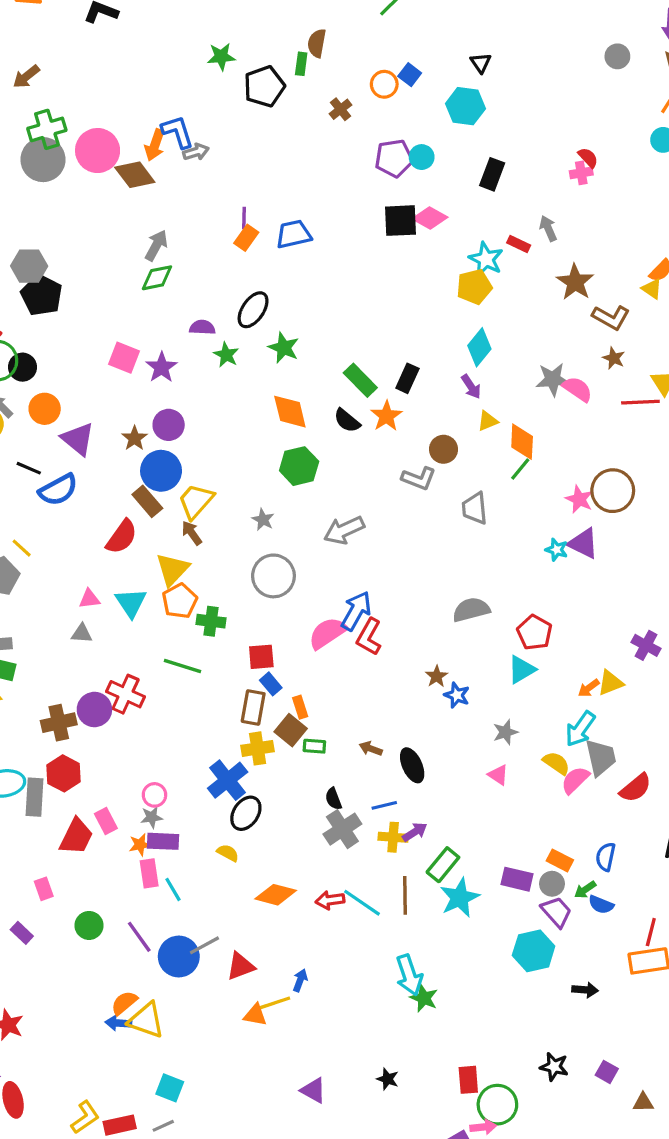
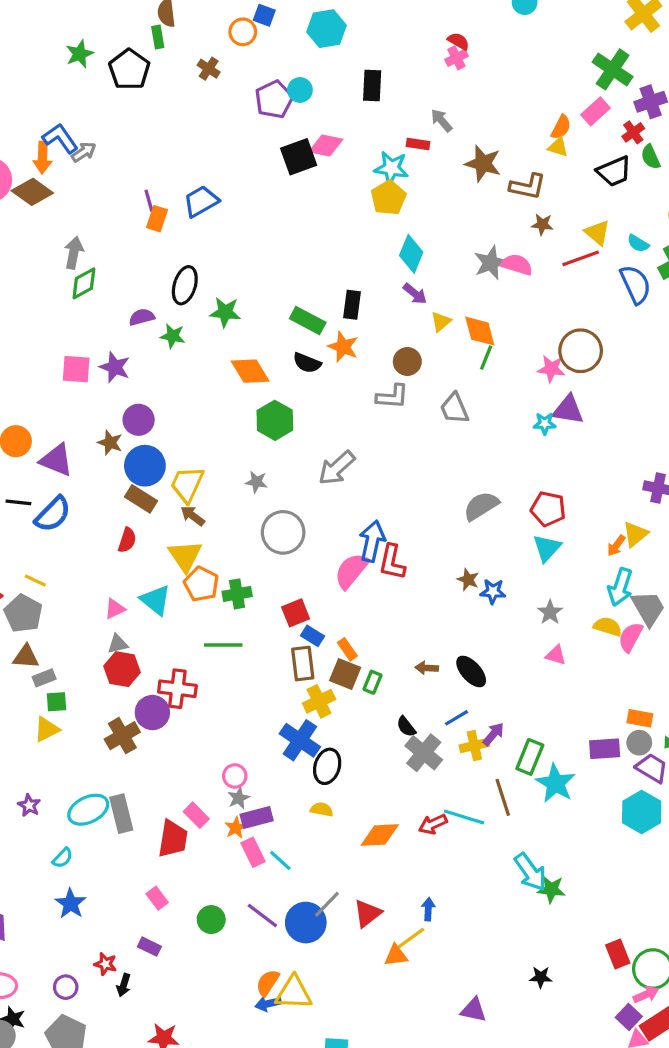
red semicircle: (122, 537) -> (127, 540), size x0.7
green rectangle: (314, 746) -> (372, 682), turned -55
red hexagon: (63, 773) -> (122, 669), moved

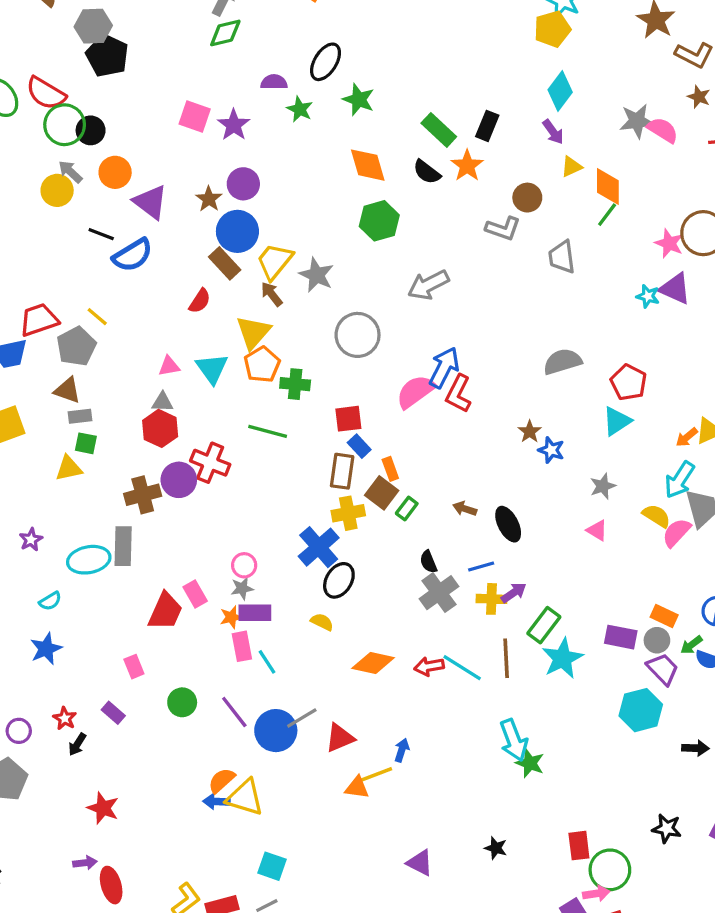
gray star: (256, 482) -> (316, 275), moved, size x1.5
gray rectangle: (121, 814) -> (123, 546), moved

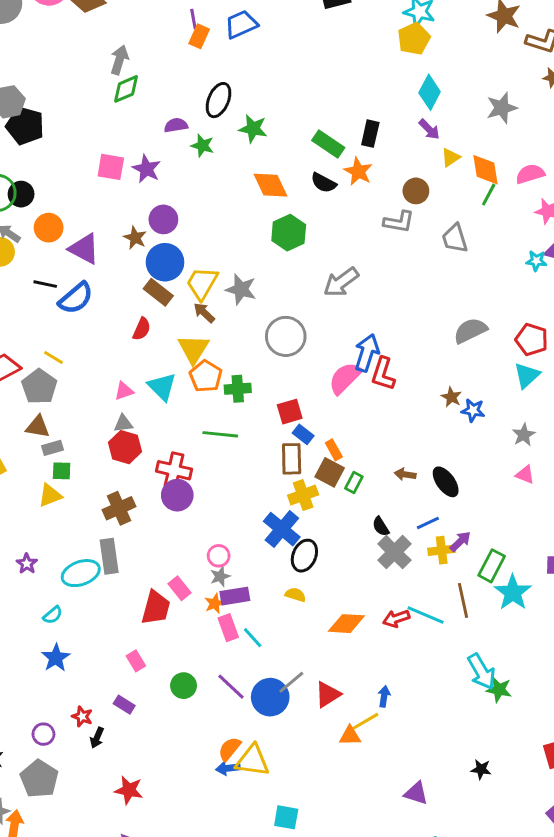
pink semicircle: (663, 130) -> (530, 174), moved, turned -40
purple circle: (179, 480) -> (177, 495), moved

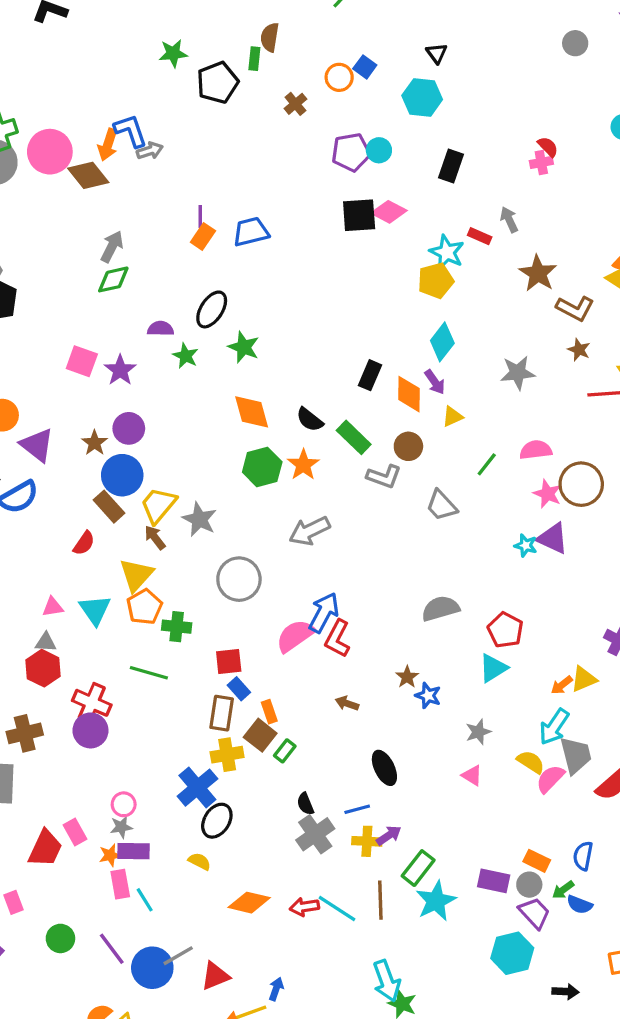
green rectangle: (328, 144) -> (354, 437), moved
orange diamond: (485, 170) -> (409, 394), moved
orange star: (358, 171) -> (303, 465), moved
gray trapezoid: (455, 238) -> (441, 505), turned -36
brown arrow: (405, 474) -> (347, 703), moved

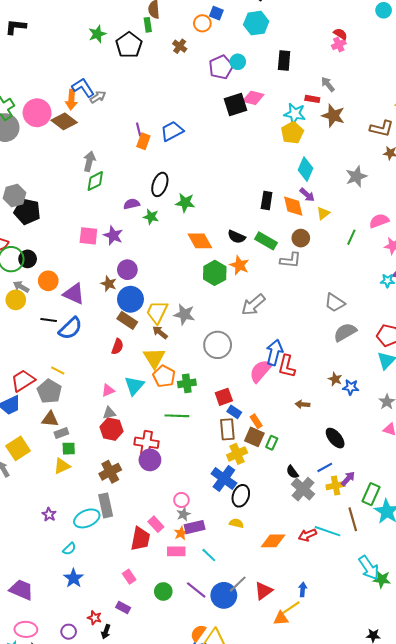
brown star: (538, 273) -> (333, 116), moved
gray trapezoid: (441, 505) -> (335, 303), moved
cyan triangle: (95, 610) -> (134, 386), turned 30
pink rectangle: (120, 884) -> (176, 551), moved, turned -66

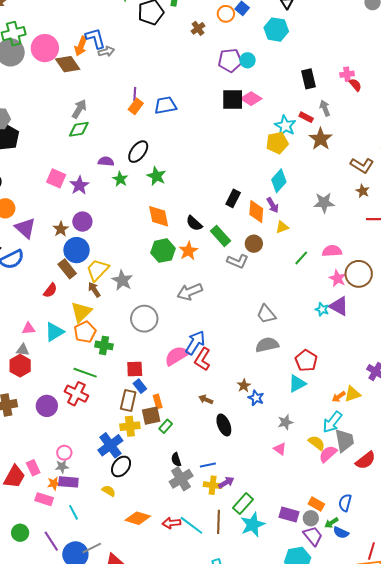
red semicircle: (340, 34) -> (355, 85), moved
black rectangle: (284, 60) -> (308, 79), moved, turned -36
brown square: (254, 437) -> (151, 416), turned 36
black ellipse: (335, 438) -> (224, 425), moved
red cross: (147, 443) -> (76, 394), moved

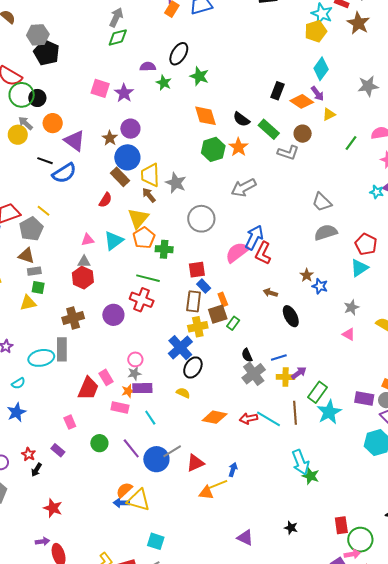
orange diamond: (256, 212) -> (302, 101), turned -55
yellow trapezoid: (98, 270) -> (150, 175), turned -40

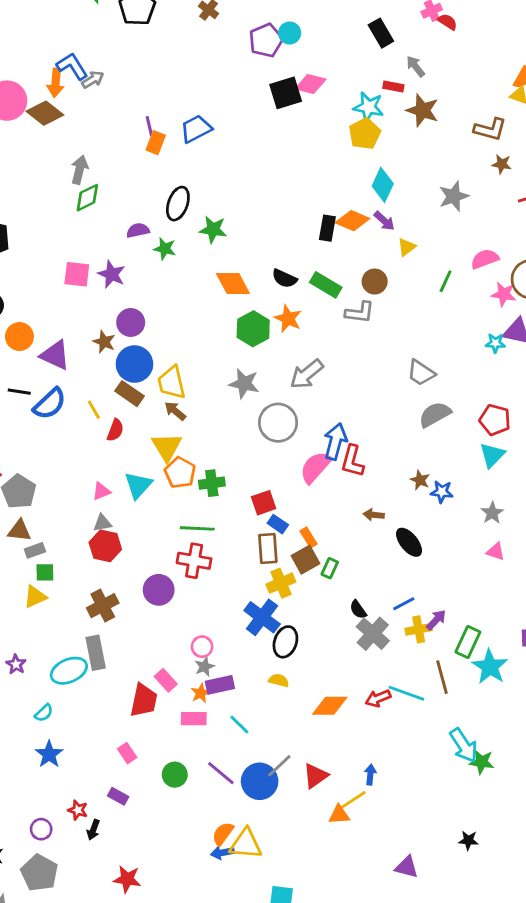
orange diamond: (302, 101) -> (352, 221), moved
gray star: (176, 183) -> (244, 383), moved
yellow line: (44, 211) -> (94, 410), moved, turned 32
gray circle: (201, 219) -> (278, 423), moved

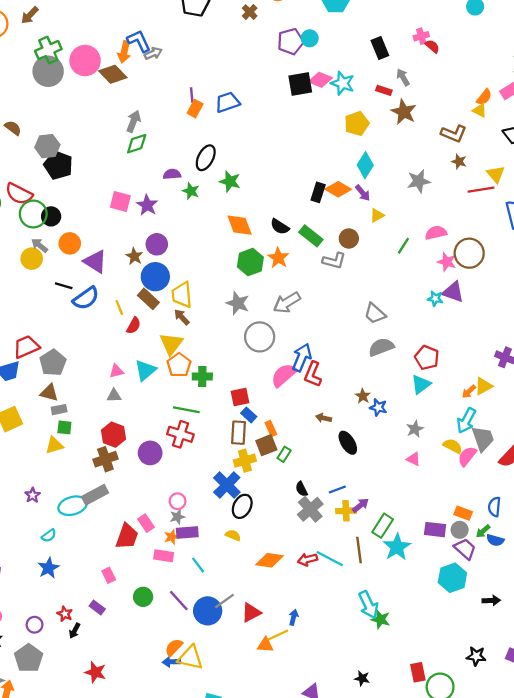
cyan star: (369, 107) -> (343, 83), moved
red hexagon: (105, 546) -> (114, 435), moved
gray rectangle: (96, 653) -> (95, 495), turned 65

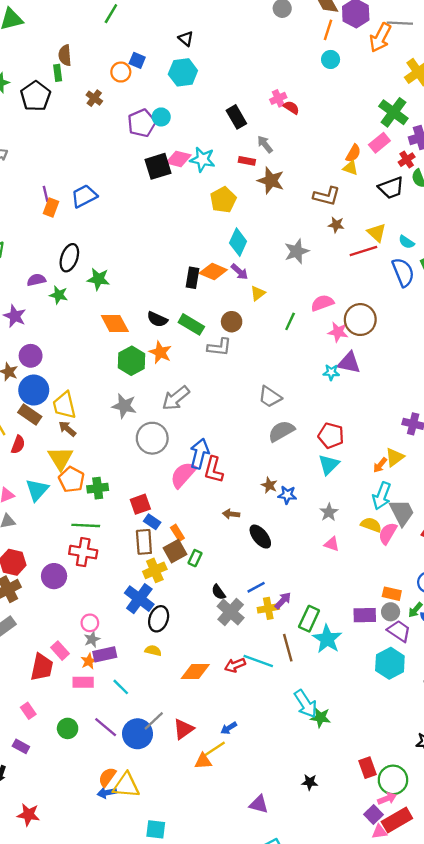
blue arrow: (294, 617) -> (229, 728), turned -128

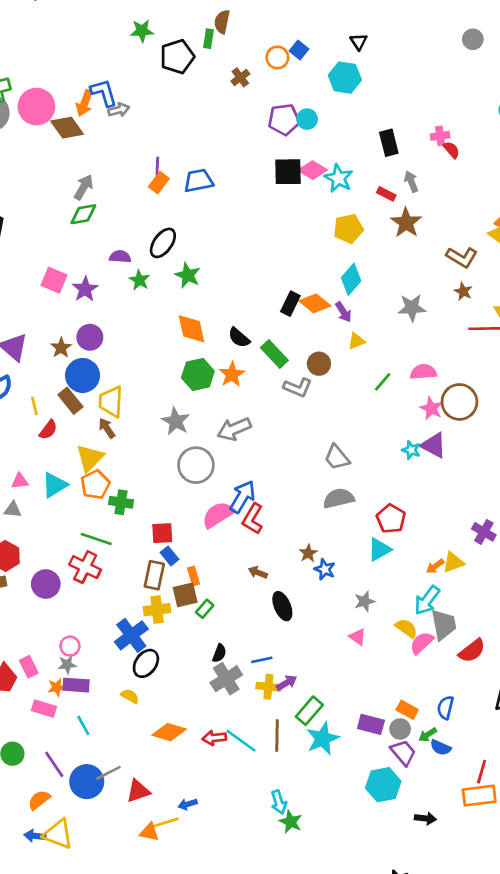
black semicircle: (218, 592) -> (219, 653), turned -140
cyan arrow: (306, 704) -> (279, 802), size x0.7
orange semicircle: (107, 777) -> (39, 800), moved

